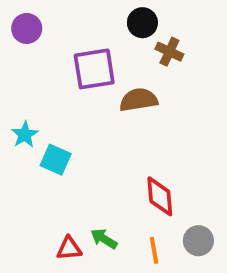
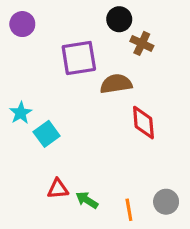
cyan square: (56, 160) -> (47, 134), turned 30
red diamond: (160, 196) -> (143, 123), moved
red triangle: (69, 248) -> (58, 189), moved

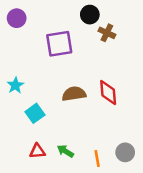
brown semicircle: (116, 84) -> (74, 94), moved
cyan square: (47, 134) -> (35, 113), moved
red triangle: (58, 189) -> (37, 151), moved

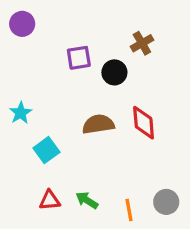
black circle: (90, 15) -> (114, 72), moved
brown cross: (107, 33) -> (142, 43), turned 35
purple square: (59, 44) -> (79, 58), size x0.7

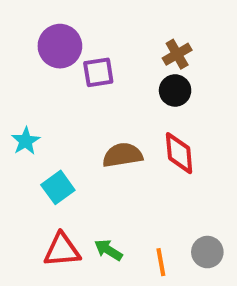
purple circle: (22, 24) -> (60, 46), moved, size x1.4
black circle: (114, 72) -> (175, 90), moved
red triangle: (50, 200) -> (62, 250), size x1.4

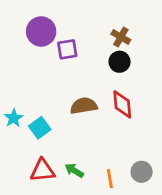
brown cross: (177, 54) -> (121, 37), turned -30
cyan star: (26, 141) -> (14, 118), moved

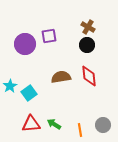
purple circle: (41, 31) -> (25, 44), moved

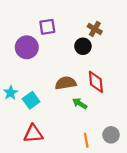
purple square: (49, 36) -> (47, 27), moved
black circle: (87, 45) -> (83, 46), moved
green arrow: (54, 124) -> (80, 104), moved

